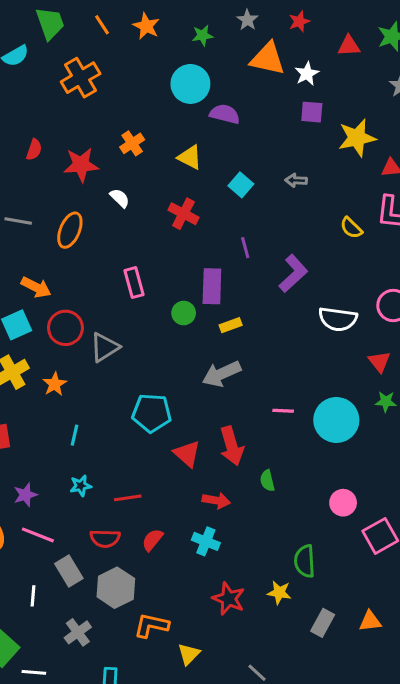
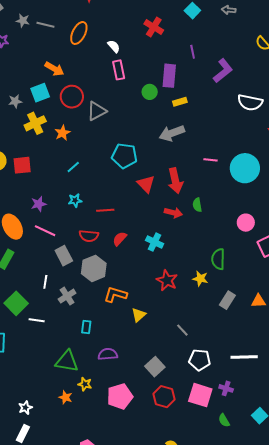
white semicircle: (120, 198) -> (114, 46), moved
cyan line: (75, 435) -> (73, 167), turned 32
red arrow: (216, 500) -> (173, 213), moved
white line: (33, 596) -> (45, 282), moved

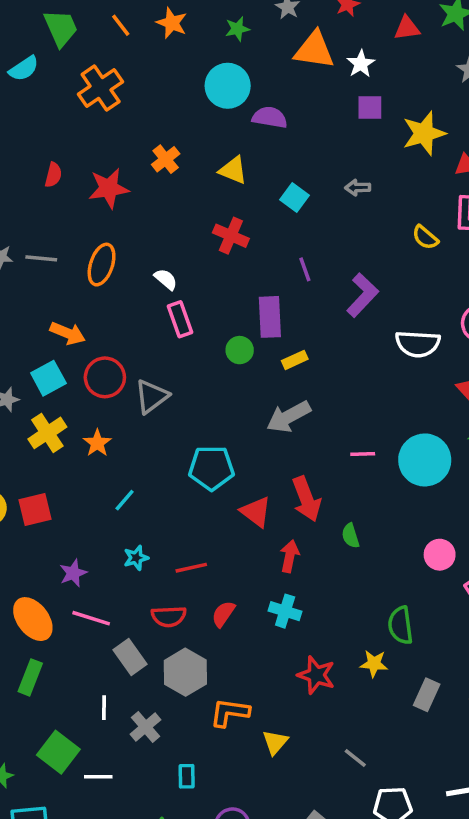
red arrow: (173, 213) -> (290, 556), moved, turned -84

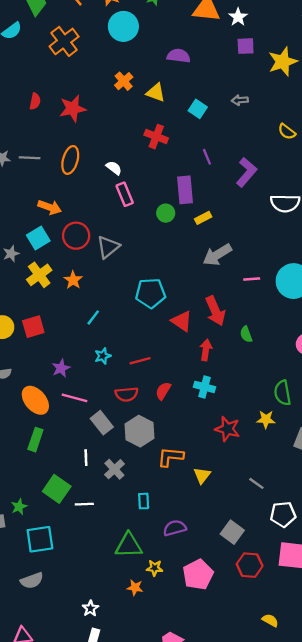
cyan circle: (228, 86) -> (123, 26), moved
orange cross: (166, 159) -> (124, 81), moved
gray arrow: (289, 417) -> (217, 255), moved

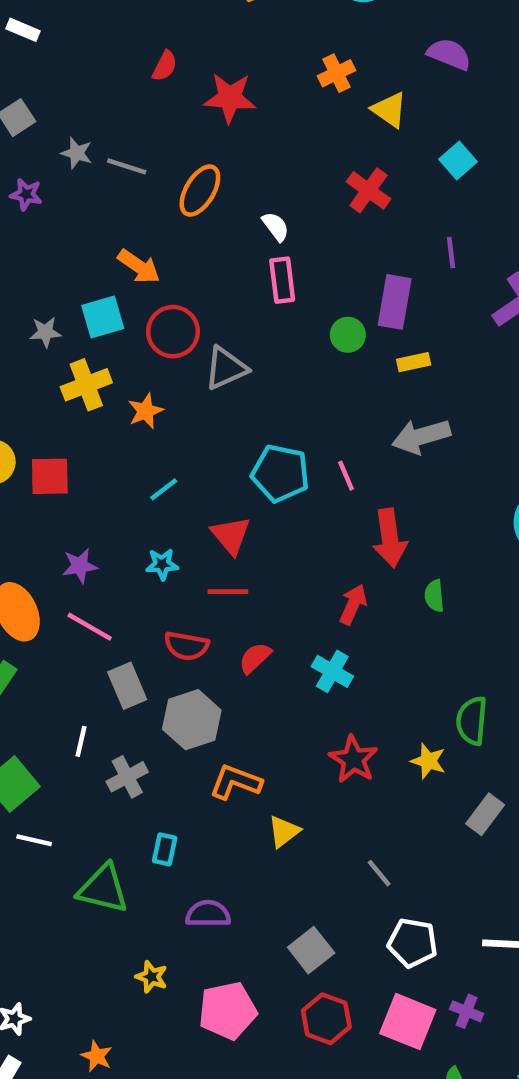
pink line: (252, 279) -> (346, 476), moved, turned 56
red triangle: (182, 321) -> (231, 535), moved
white line: (84, 504) -> (34, 840), moved
green triangle: (129, 545) -> (103, 889), moved
orange star: (135, 588) -> (97, 1056), moved

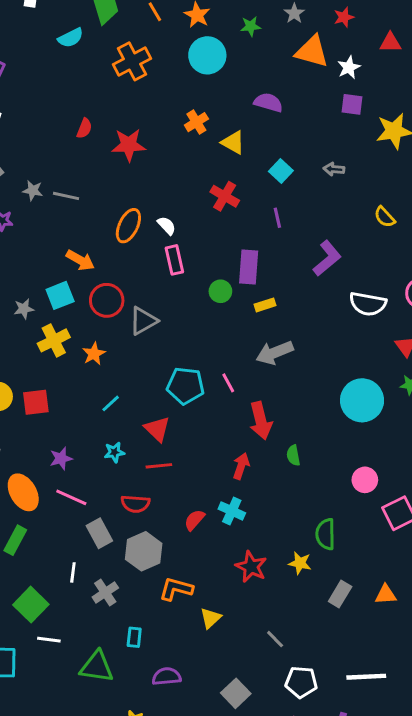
orange ellipse: (200, 191) -> (128, 226), moved
purple line: (451, 253) -> (277, 218), moved
red semicircle: (255, 658) -> (194, 520), moved

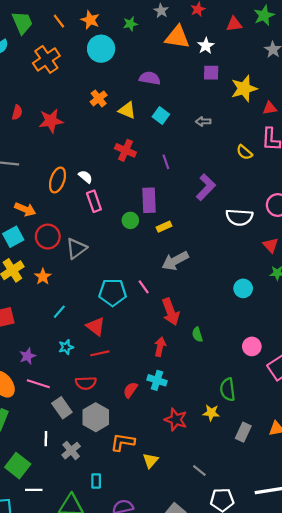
cyan square: (281, 171) -> (161, 116), moved
cyan circle: (362, 400) -> (243, 288), size x0.6

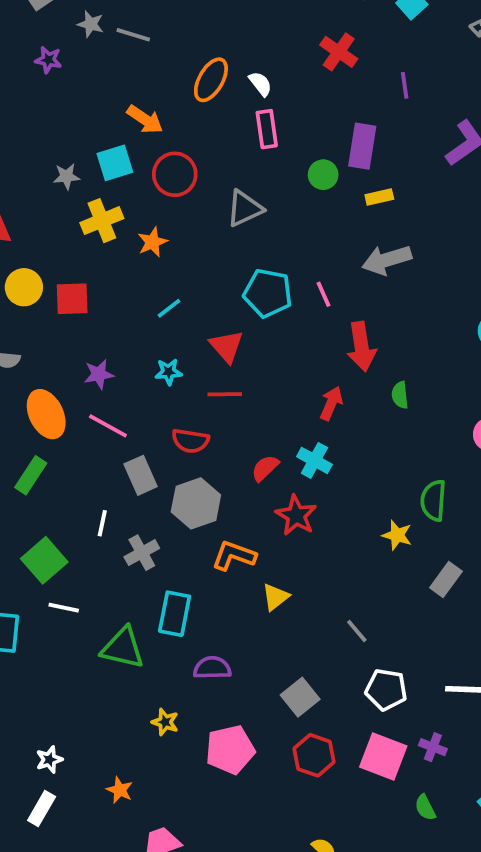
gray triangle: (76, 248) -> (245, 208), moved
red star: (176, 420) -> (296, 515), moved
cyan rectangle: (96, 481) -> (175, 614), size x1.6

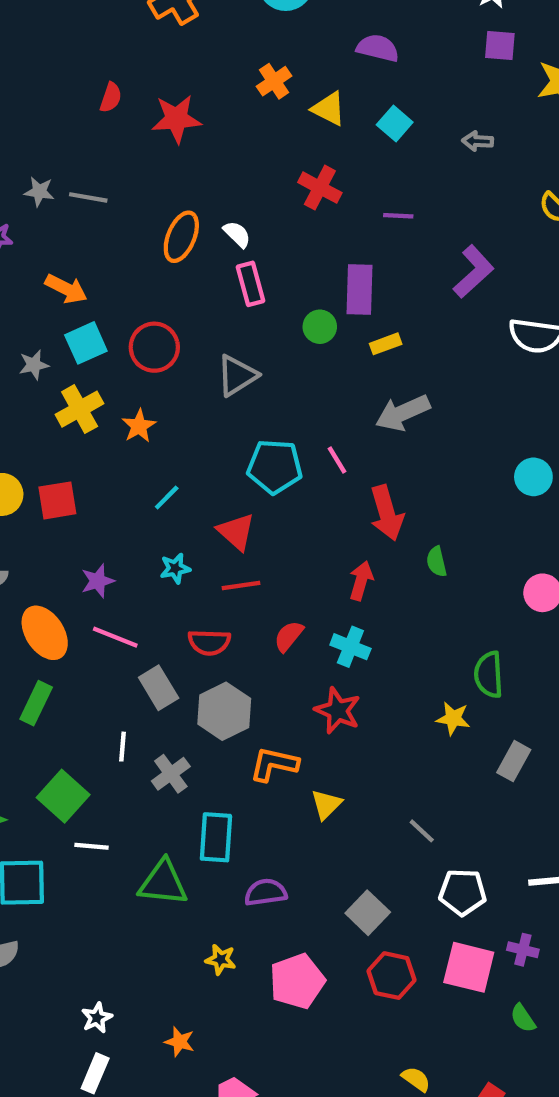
purple line: (405, 85) -> (398, 216), turned -72
orange arrow: (145, 119) -> (66, 289), moved
red semicircle: (265, 468) -> (289, 636), moved

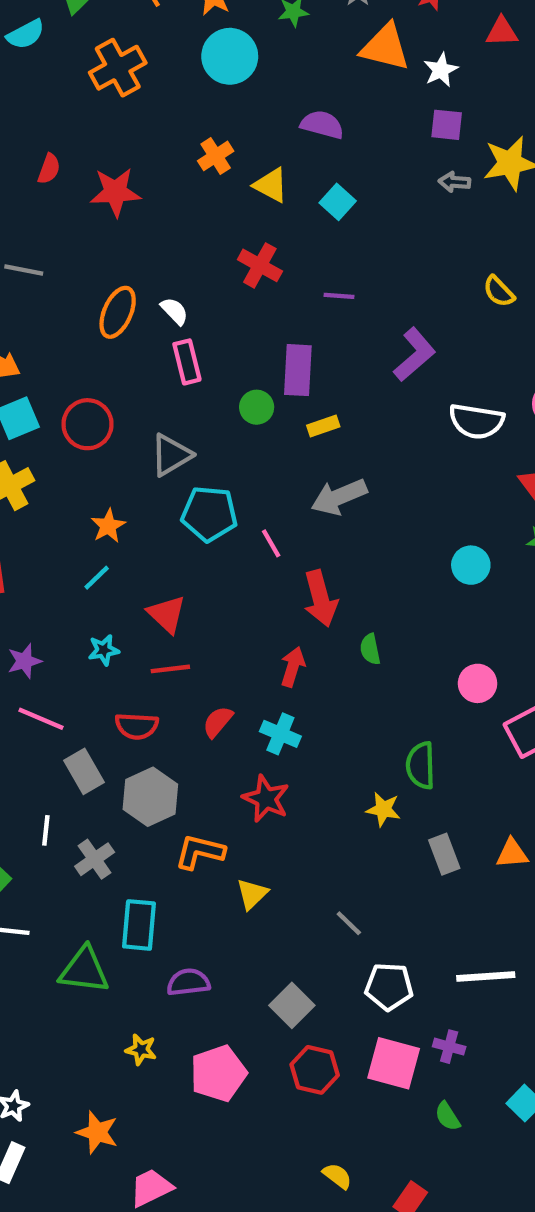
gray arrow: (478, 141) -> (454, 182), moved
orange star: (139, 426) -> (108, 526), moved
cyan pentagon: (275, 467) -> (209, 514), moved
gray rectangle: (514, 761) -> (444, 854), turned -51
orange star: (180, 1042) -> (97, 1132), size x1.4

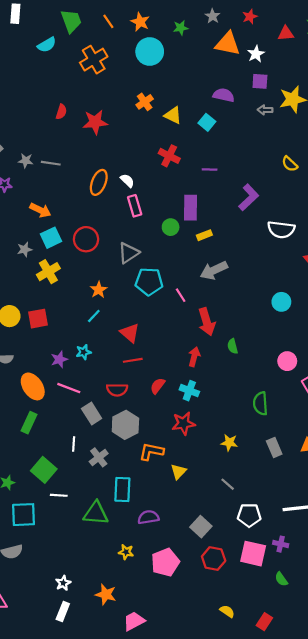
purple semicircle: (322, 125) -> (224, 95), moved
cyan star: (104, 650) -> (84, 352), moved
red star: (266, 799) -> (183, 423), turned -30
yellow star: (383, 809) -> (229, 443), moved

